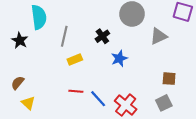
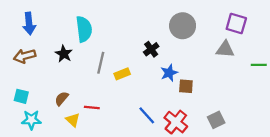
gray line: (64, 36) -> (101, 63), moved
gray triangle: (158, 36) -> (225, 49), moved, turned 30
brown square: (169, 79) -> (186, 86), moved
red line: (76, 91) -> (92, 108), moved

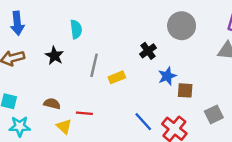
cyan semicircle: (84, 29) -> (76, 29), size x0.7
brown semicircle: (62, 99) -> (52, 104), turned 64
gray square: (216, 120) -> (214, 114), moved

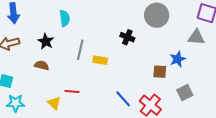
black cross: (148, 51) -> (127, 37), turned -32
blue star: (167, 76) -> (178, 59), moved
yellow rectangle: (117, 77) -> (100, 60), turned 32
brown semicircle: (52, 104) -> (42, 65), moved

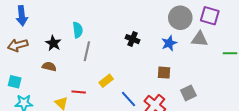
gray circle: (157, 15) -> (180, 18), moved
cyan semicircle: (65, 18) -> (78, 30), moved
blue star: (178, 59) -> (169, 43), moved
yellow rectangle: (100, 60) -> (106, 81), moved, turned -48

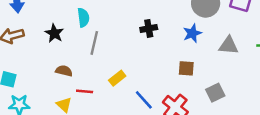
black cross: (133, 39) -> (149, 28), turned -32
gray triangle: (200, 39) -> (229, 45), moved
brown semicircle: (49, 67) -> (64, 71), moved

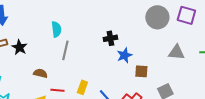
black star: (54, 33) -> (19, 47), moved
blue star: (192, 33) -> (124, 55), moved
yellow rectangle: (117, 78) -> (82, 87), moved, turned -32

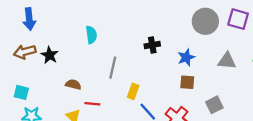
gray line: (65, 50) -> (113, 68), moved
blue star: (124, 55) -> (186, 57), moved
yellow rectangle: (82, 87) -> (133, 91), moved

